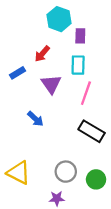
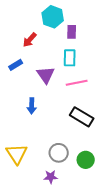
red arrow: (42, 54) -> (30, 40), moved
pink line: (86, 93) -> (77, 83), turned 60
blue arrow: (35, 119) -> (32, 106), turned 49
yellow triangle: (19, 173) -> (17, 154), turned 30

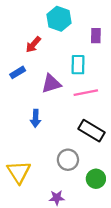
purple rectangle: (72, 32) -> (96, 36), moved
purple triangle: (46, 75) -> (51, 84), turned 48
gray circle: (59, 153) -> (68, 160), moved

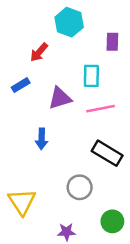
green circle: (96, 179) -> (112, 221), moved

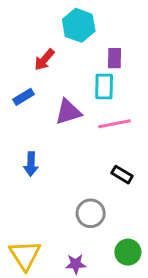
purple rectangle: (112, 42) -> (114, 58), moved
blue arrow: (42, 139) -> (31, 164), moved
black rectangle: (107, 153) -> (122, 175), size x0.6
yellow triangle: (22, 202) -> (25, 255), moved

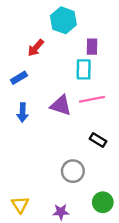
purple triangle: (68, 112) -> (61, 105), moved, turned 35
blue arrow: (31, 164) -> (23, 112), moved
yellow triangle: (25, 255) -> (20, 205), size x0.7

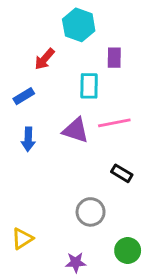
cyan rectangle: (84, 69) -> (89, 86), moved
yellow triangle: (20, 205) -> (22, 239), moved, turned 30

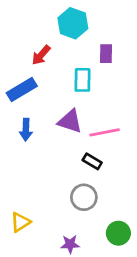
blue rectangle: (24, 96) -> (22, 90), size x1.5
pink line: (114, 123) -> (105, 132), moved
black rectangle: (122, 173) -> (92, 161), moved

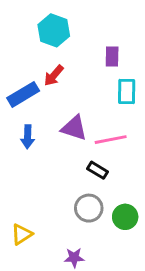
cyan hexagon: (73, 23) -> (54, 30), moved
red arrow: (41, 55) -> (54, 75), moved
cyan rectangle: (83, 80) -> (127, 92), moved
green circle: (118, 233) -> (125, 217), moved

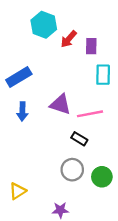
red arrow: (54, 75) -> (69, 39), moved

